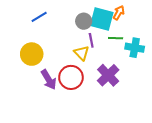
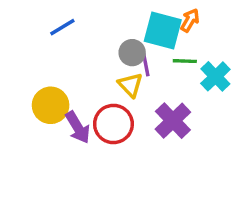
gray circle: (84, 21) -> (132, 53), moved
cyan cross: (135, 48) -> (215, 76), turned 36
yellow circle: (32, 54) -> (51, 105), moved

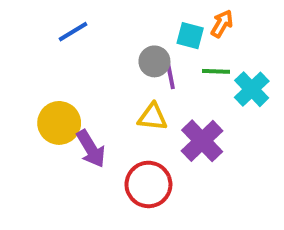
cyan square: (163, 31) -> (190, 36), size x0.6
yellow triangle: (130, 85) -> (152, 117), moved, turned -40
red circle: (113, 124) -> (148, 184), moved

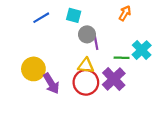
cyan square: (190, 36) -> (74, 15), moved
green line: (216, 71) -> (122, 58), moved
red circle: (148, 184) -> (86, 82), moved

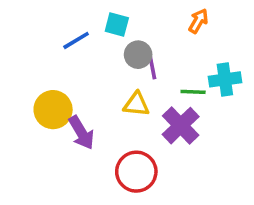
blue line: (41, 18) -> (76, 40), moved
cyan cross: (142, 50) -> (225, 79), turned 36
red circle: (86, 82) -> (136, 172), moved

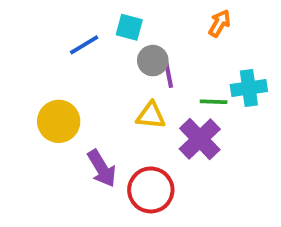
purple arrow: (81, 133) -> (102, 168), moved

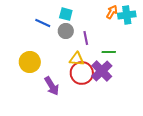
blue line: (84, 45) -> (43, 23), turned 56
gray circle: (153, 61) -> (66, 31), moved
cyan cross: (249, 88) -> (127, 15), moved
red circle: (151, 190) -> (82, 73), moved

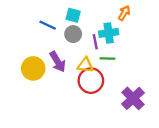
cyan cross: (127, 15) -> (109, 33), moved
green line: (109, 52) -> (108, 58), moved
purple cross: (102, 71) -> (133, 98), moved
purple arrow: (52, 86) -> (58, 62), moved

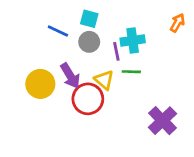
orange arrow: (124, 13) -> (177, 23), moved
yellow triangle: (85, 65) -> (104, 80), turned 35
red circle: (91, 81) -> (88, 99), moved

